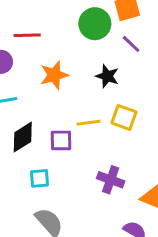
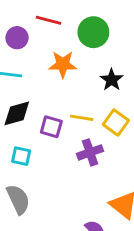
green circle: (95, 24) -> (93, 32), moved
purple cross: (111, 180) -> (90, 152), moved, turned 35

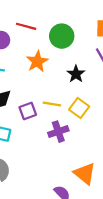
orange star: (63, 64) -> (37, 61), turned -30
purple square: (51, 127) -> (28, 111), turned -36

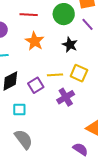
red line: (26, 26) -> (29, 15), moved
green circle: (62, 36) -> (64, 14), moved

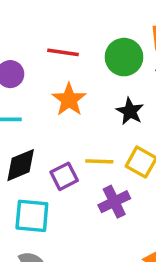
cyan square: (19, 109) -> (32, 216), size x1.5

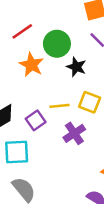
red line: (63, 52) -> (22, 31), turned -35
green circle: (124, 57) -> (57, 44), moved

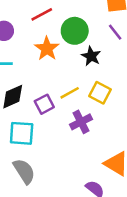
yellow line: (59, 106) -> (70, 93), turned -30

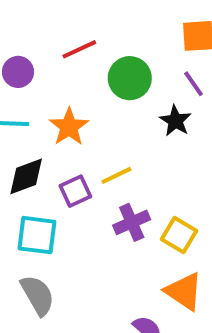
orange star: (47, 49) -> (69, 127), moved
black star: (91, 56) -> (175, 121), moved
yellow square: (100, 93) -> (179, 235), moved

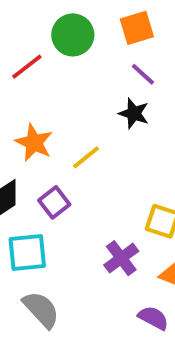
green circle: (130, 78) -> (73, 35), moved
yellow line: (116, 175) -> (86, 157), moved
purple cross: (132, 222) -> (121, 258), moved

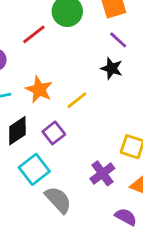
cyan square: (27, 253) -> (34, 169), turned -32
gray semicircle: (41, 310) -> (58, 200), moved

